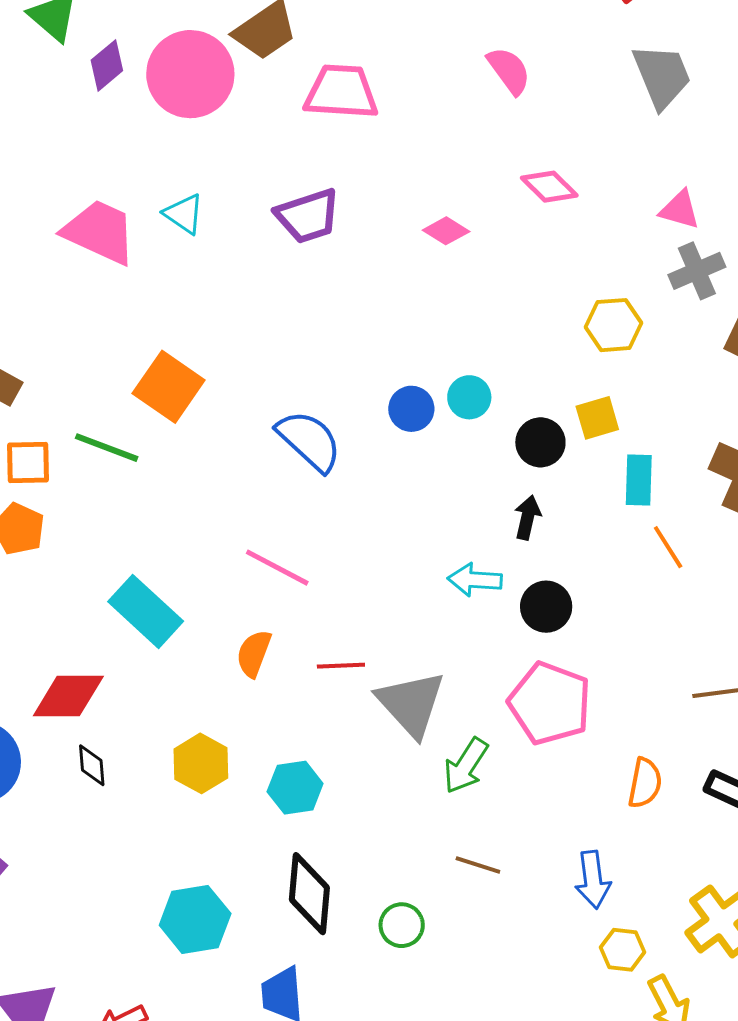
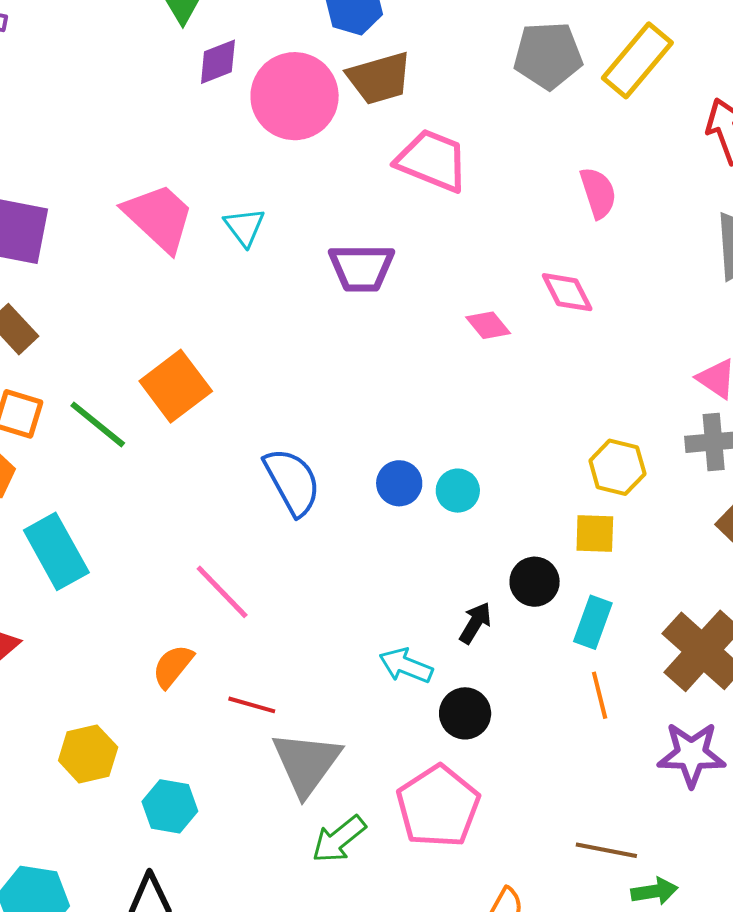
pink diamond: (549, 187) -> (567, 292), moved
yellow square: (597, 418) -> (595, 534), moved
black circle: (540, 442) -> (535, 582), moved
cyan rectangle: (146, 611) -> (56, 551), moved

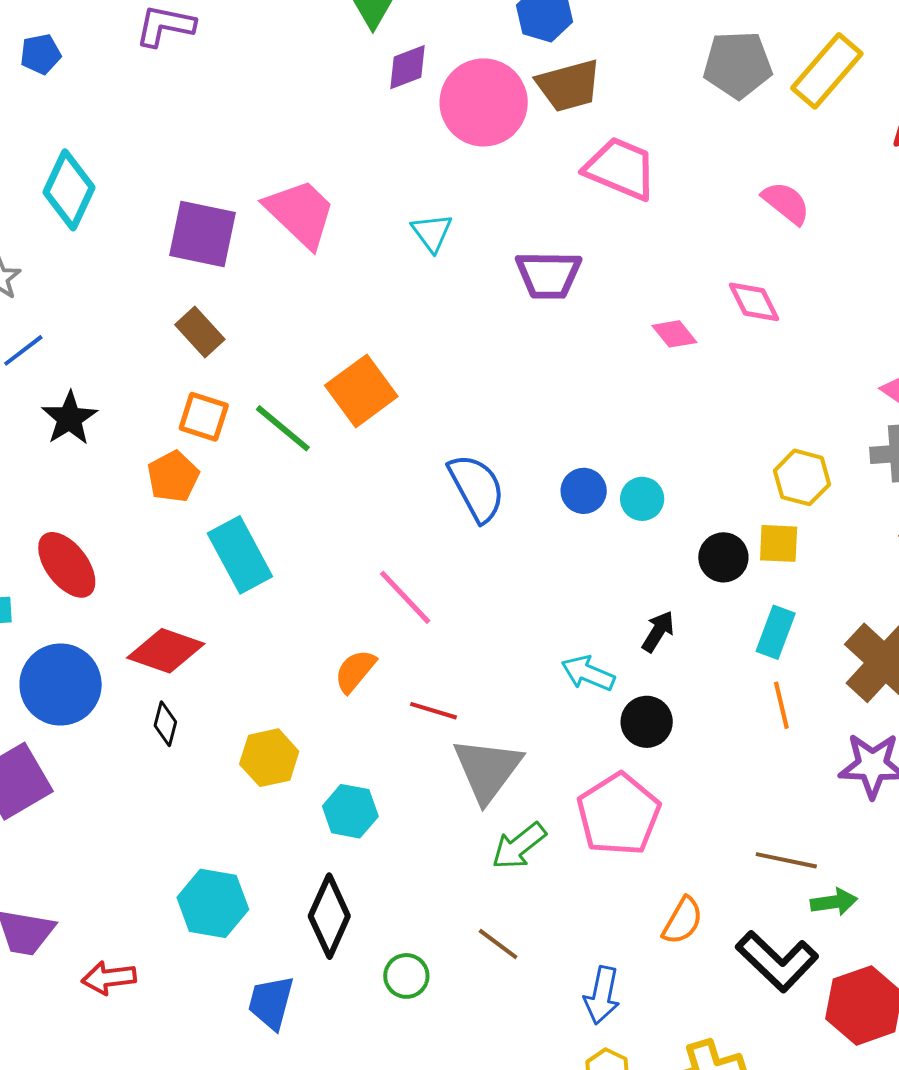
pink semicircle: (598, 193) -> (786, 203), turned -34
pink trapezoid: (159, 217) -> (300, 213), moved
black circle: (535, 582) -> (723, 557), moved

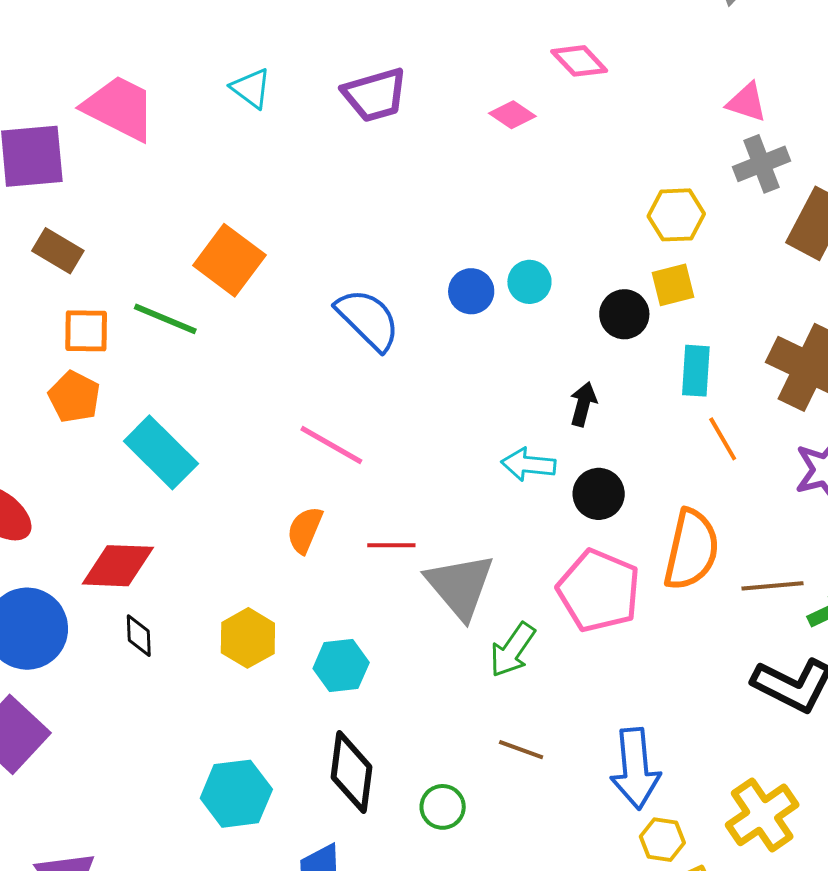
orange semicircle: (683, 921) -> (691, 550), moved, size x1.6
blue arrow: (602, 995) -> (635, 768), size x1.4

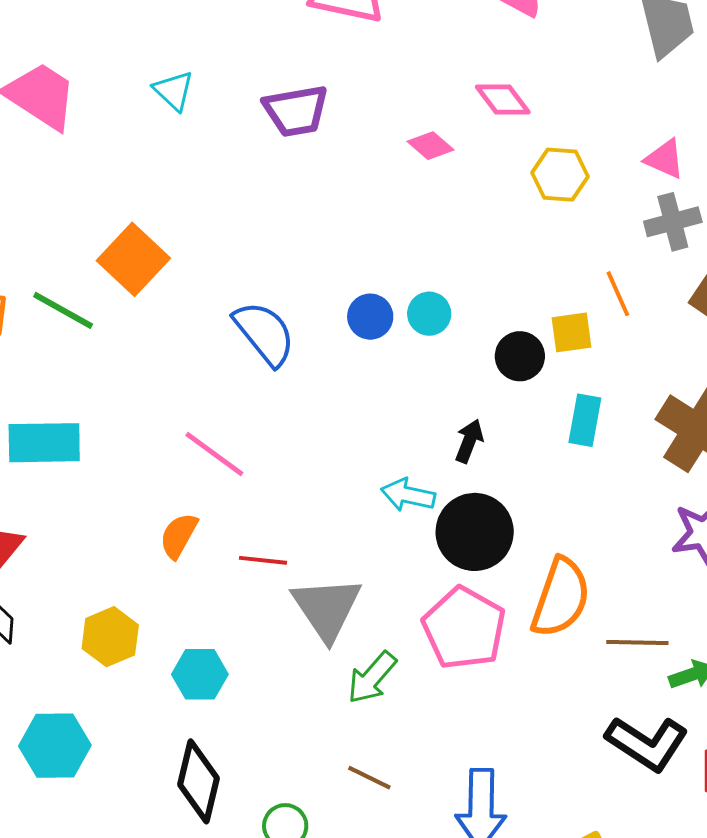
yellow hexagon: (676, 215) -> (560, 175), moved
orange line: (723, 439) -> (618, 294), moved
cyan rectangle: (161, 452) -> (44, 443), turned -52
black circle: (599, 494) -> (475, 532), size x1.5
cyan hexagon: (236, 794) -> (55, 746), moved

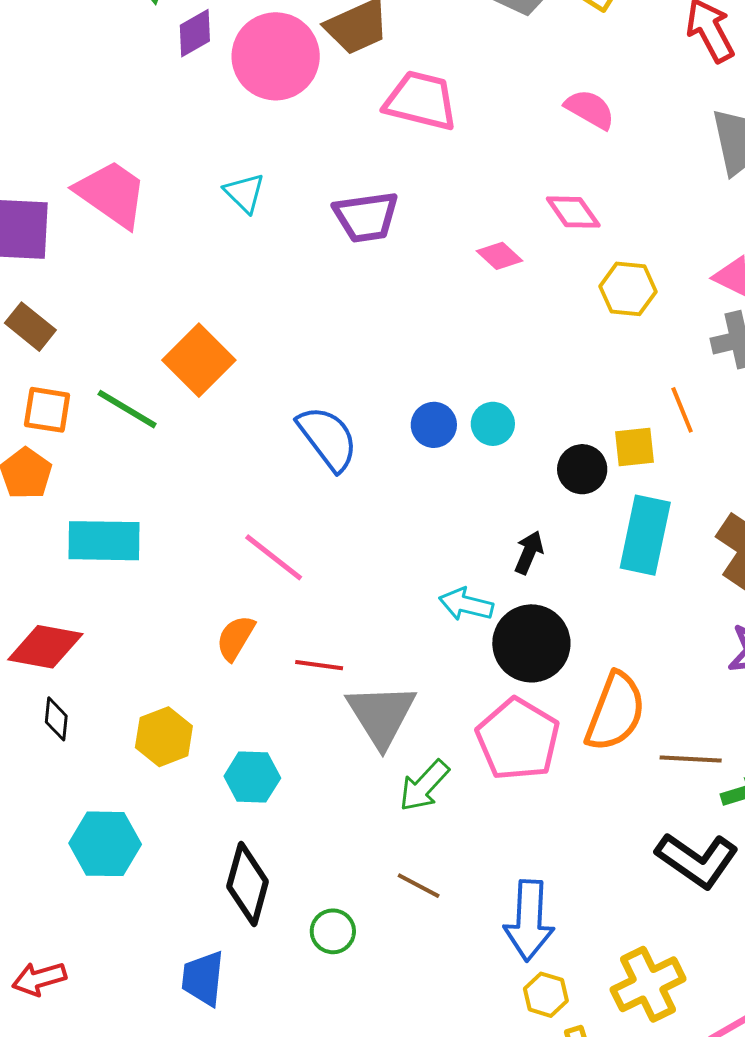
cyan rectangle: (585, 420) -> (645, 535), size x1.5

